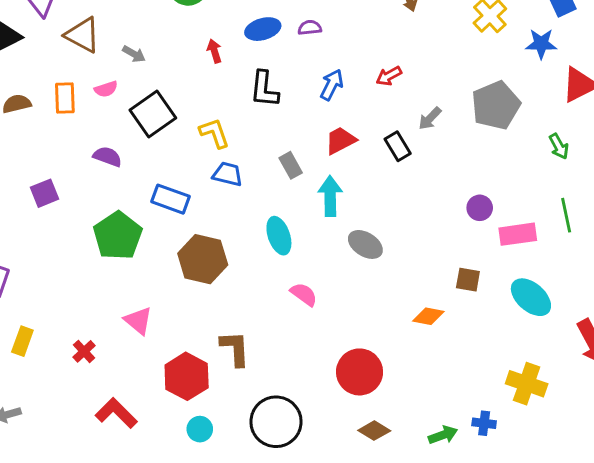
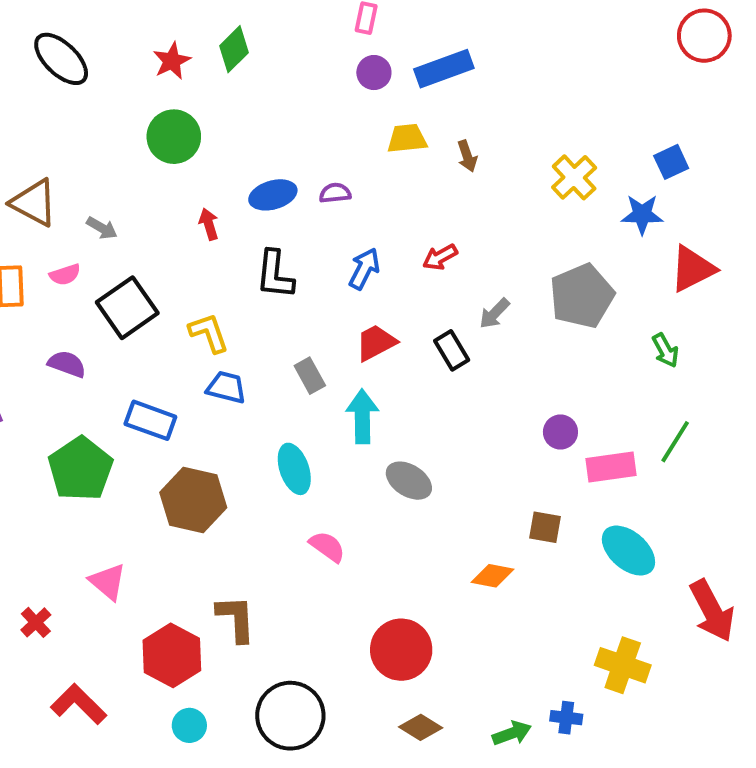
green line: (566, 215) -> (675, 442), turned 44

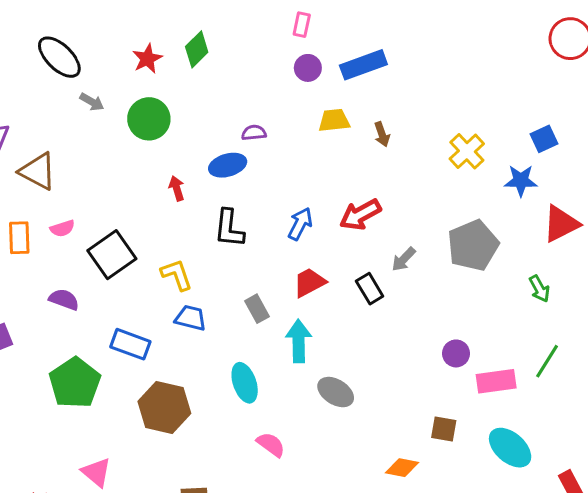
purple semicircle: (335, 193) -> (254, 133), moved
gray arrow: (102, 228) -> (92, 102), moved
red arrow: (440, 257) -> (360, 215), size x1.5

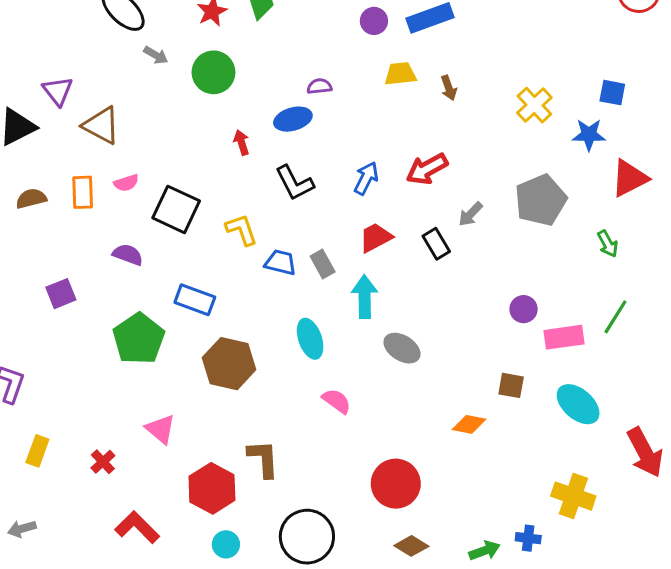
blue square: (544, 139) -> (612, 93), turned 36
black L-shape: (229, 228) -> (294, 183), turned -33
black square: (112, 255) -> (176, 209), turned -30
blue trapezoid: (191, 318) -> (280, 262), moved

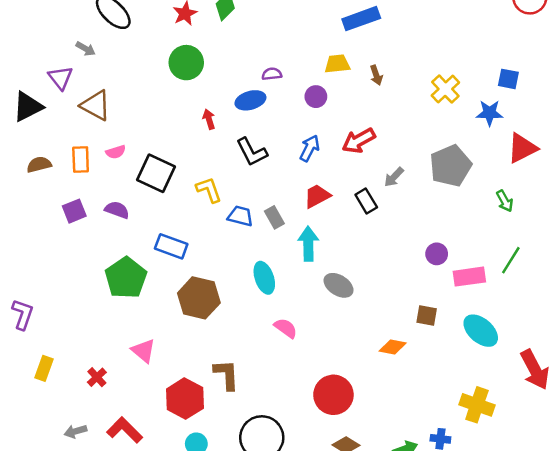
purple circle: (374, 21) -> (316, 97), moved
gray arrow: (156, 55) -> (86, 49), moved
purple square: (61, 294) -> (74, 211), moved
gray arrow: (22, 529) -> (76, 431), moved

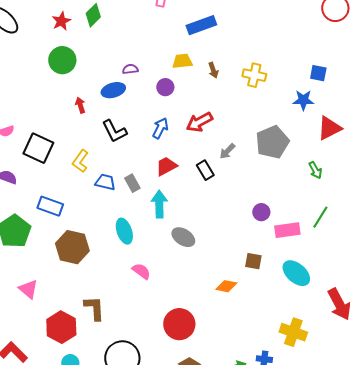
yellow cross: (445, 89) -> (254, 75), moved, turned -35
yellow L-shape: (209, 190) -> (80, 161), turned -125

